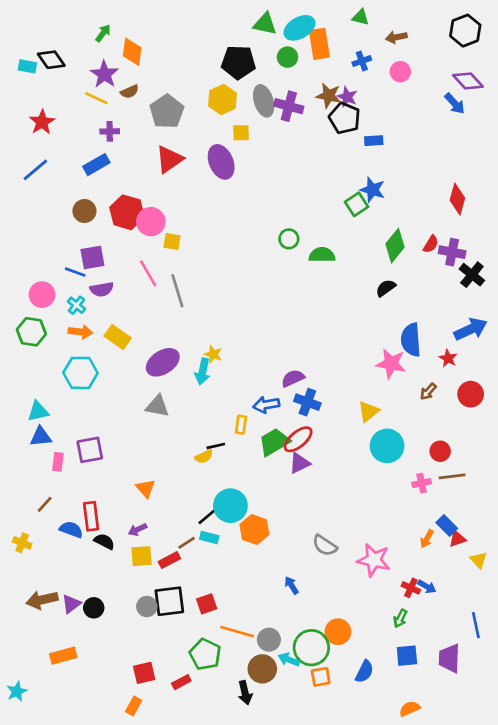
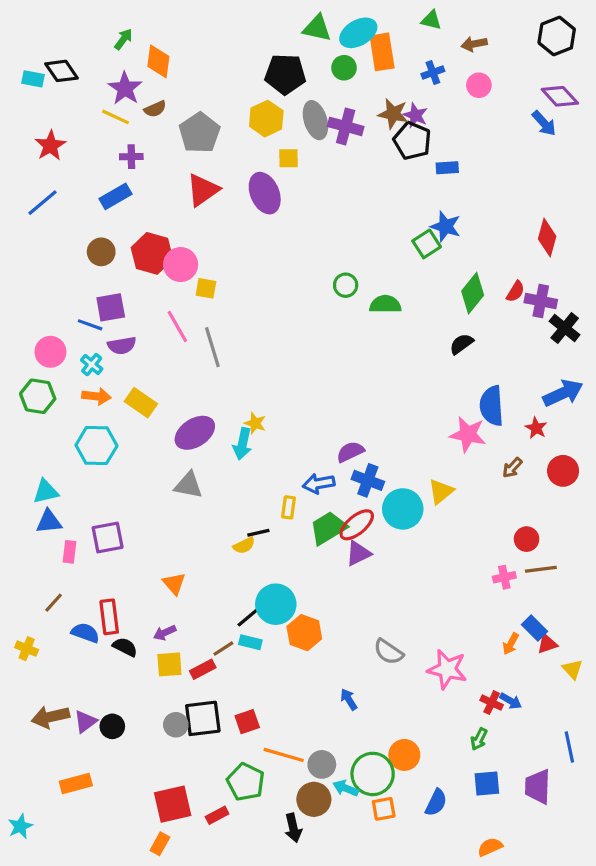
cyan circle: (387, 446) -> (403, 509), moved
red square: (144, 673) -> (173, 804), size x1.4

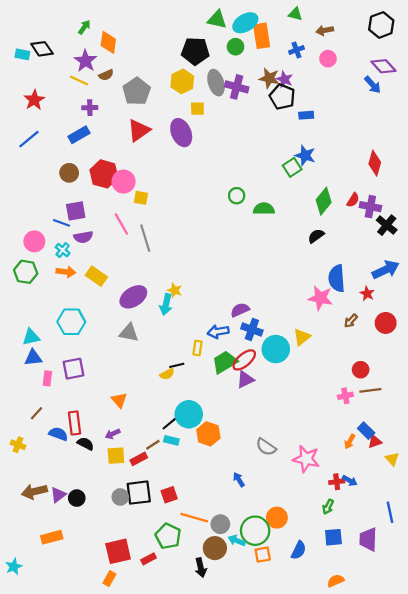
cyan hexagon: (96, 445) -> (71, 322), moved
red cross: (492, 703) -> (337, 482), turned -32

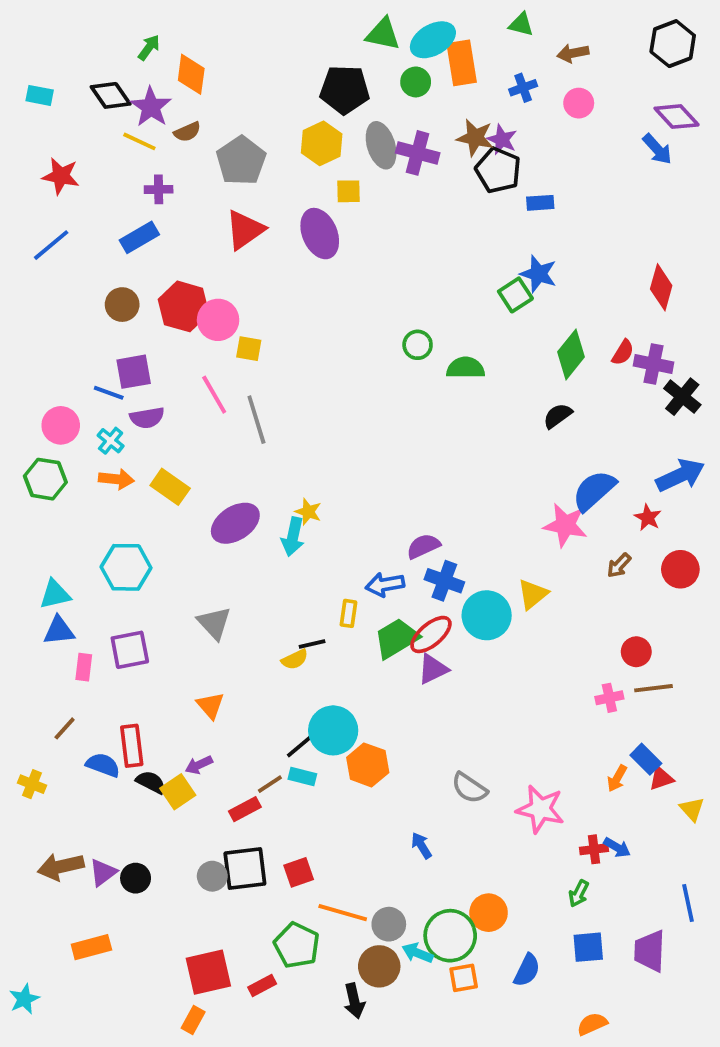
black diamond: (42, 49) -> (111, 95), moved
red star: (34, 100) -> (61, 176), turned -30
blue semicircle: (337, 278) -> (594, 491), turned 52
gray triangle: (129, 333) -> (214, 623), moved, turned 36
yellow square: (116, 456) -> (178, 792), moved, turned -30

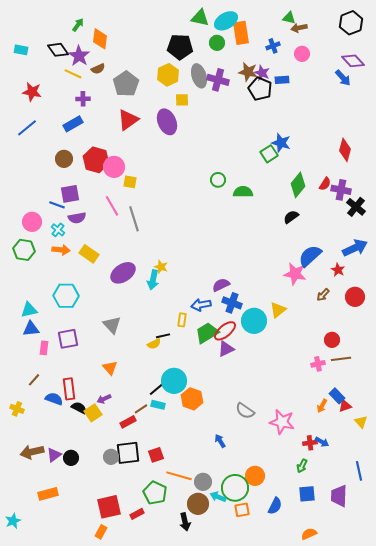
green triangle: (521, 24) -> (289, 18), moved
blue rectangle: (540, 203) -> (282, 80), moved

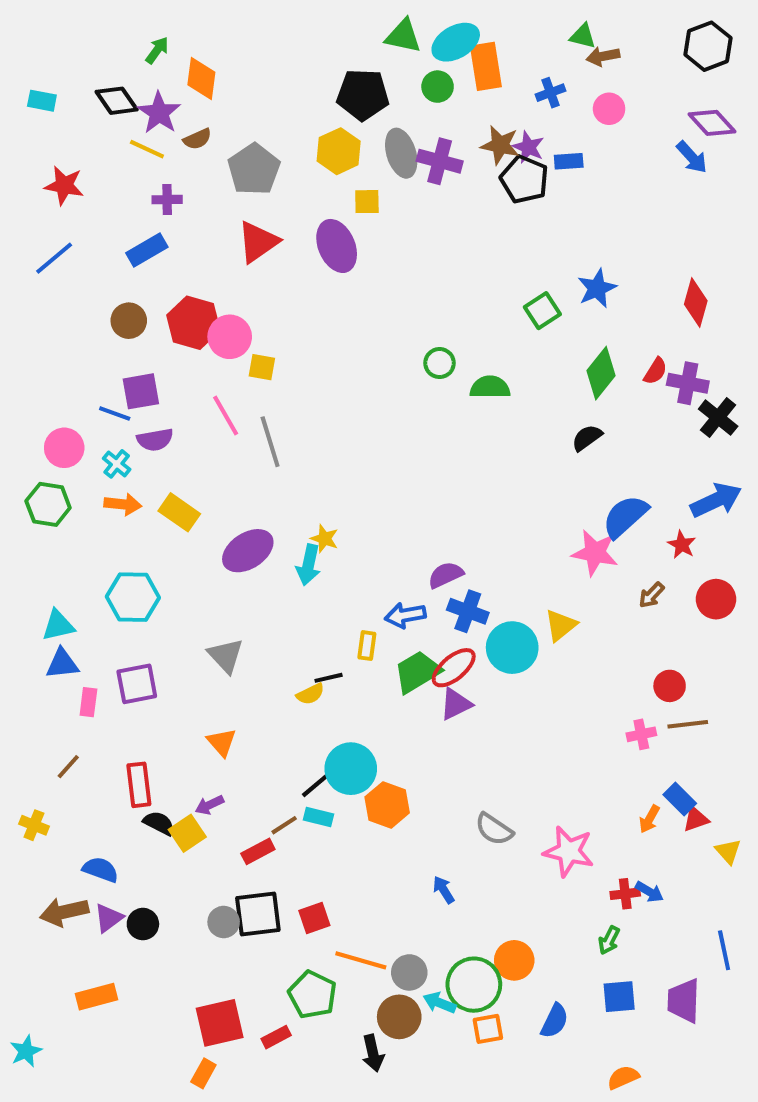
blue star: (281, 143) -> (597, 288), moved, turned 30
blue semicircle: (54, 399) -> (101, 870), moved

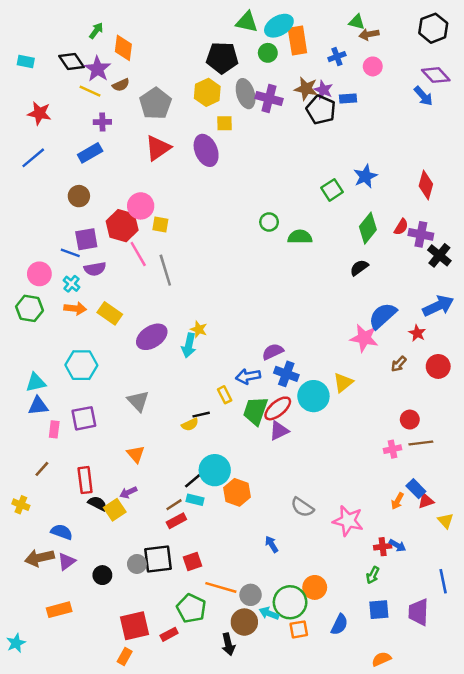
red hexagon: (193, 323) -> (122, 226), moved
yellow rectangle: (367, 646) -> (225, 395), turned -35
green trapezoid: (417, 672) -> (255, 411), turned -40
red rectangle: (258, 851) -> (176, 521), moved
black circle: (143, 924) -> (102, 575), moved

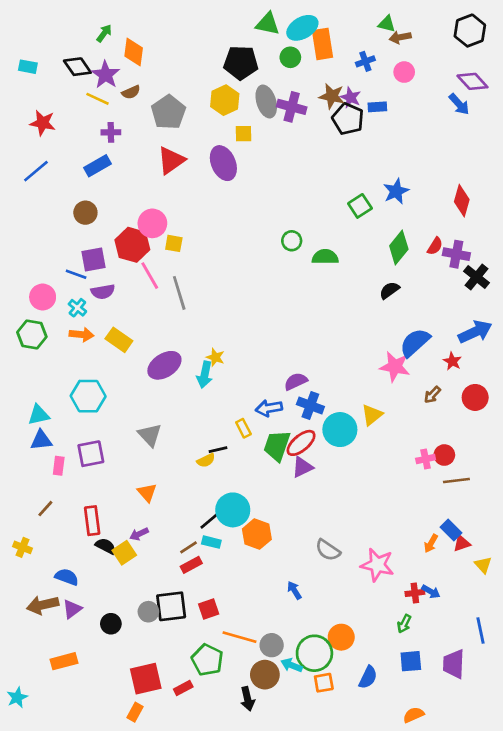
pink cross: (392, 449) -> (426, 459), moved

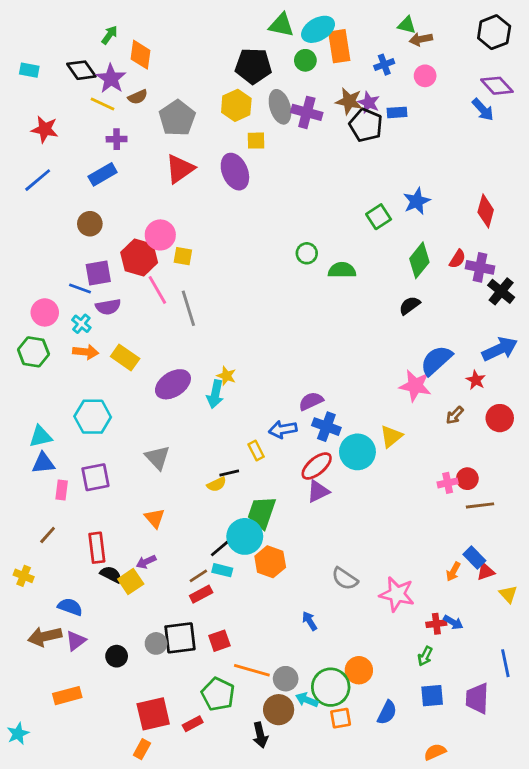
green trapezoid: (277, 446) -> (262, 512), moved

